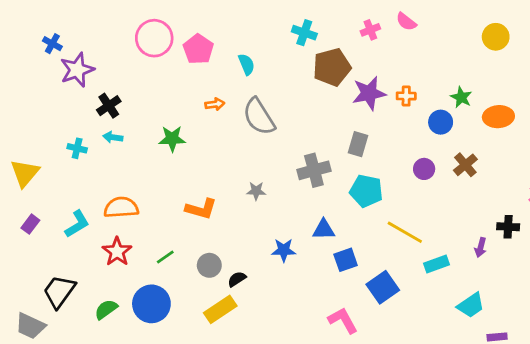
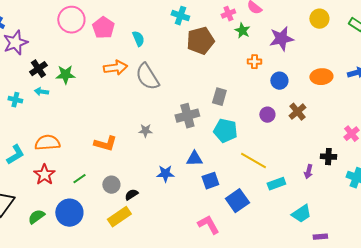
purple star: (369, 93) -> (281, 39), moved
green star: (461, 97) -> (242, 31), moved
orange arrow: (215, 104) -> (115, 68), size x1.6
green star: (172, 139) -> (65, 75), moved

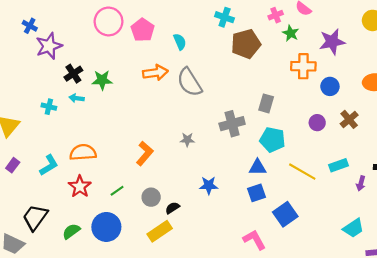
orange cross: (254, 62) -> (303, 66), size x1.6
orange L-shape: (105, 144) -> (145, 154), turned -65
blue triangle: (194, 159) -> (258, 167), moved
cyan rectangle: (276, 184) -> (338, 165), moved

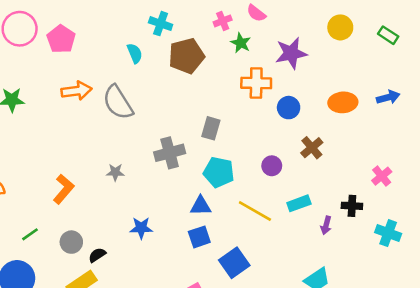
cyan semicircle: (180, 42) -> (135, 53), moved
purple circle: (317, 123) -> (272, 166), moved

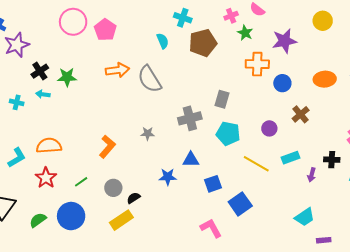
blue triangle: (201, 206) -> (191, 160), moved

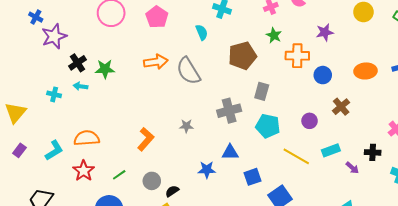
pink pentagon: (105, 30) -> (157, 17), moved
green star: (245, 33) -> (274, 35), moved
purple star: (284, 41) -> (325, 32), size x0.7
brown pentagon: (203, 43) -> (242, 56), moved
purple arrow: (312, 175) -> (352, 168), turned -64

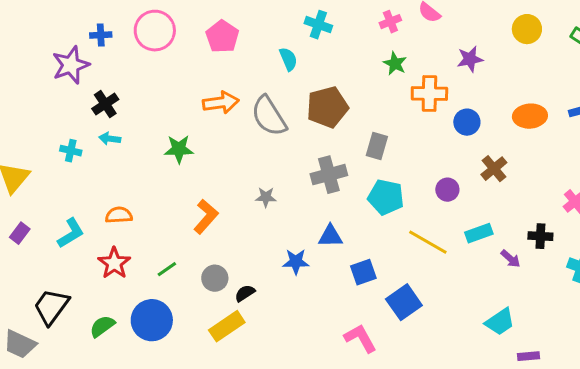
blue cross: (36, 17) -> (101, 35), moved, turned -32
brown pentagon: (242, 56) -> (327, 107), moved
green star: (105, 69) -> (179, 149), moved
orange semicircle: (87, 138) -> (119, 215), size x0.7

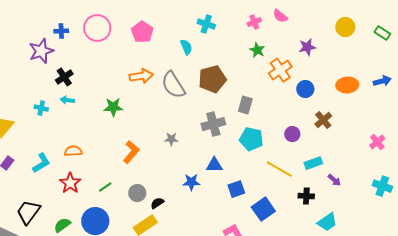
orange cross: (429, 94) -> (280, 70), turned -35
black cross: (540, 236) -> (306, 196), moved

